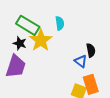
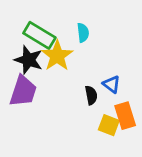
black star: (20, 43) -> (29, 60), size x1.5
black semicircle: (91, 50) -> (91, 95), moved

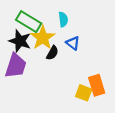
blue triangle: (112, 84) -> (73, 43), moved
black semicircle: (91, 95) -> (52, 53), moved, turned 40

